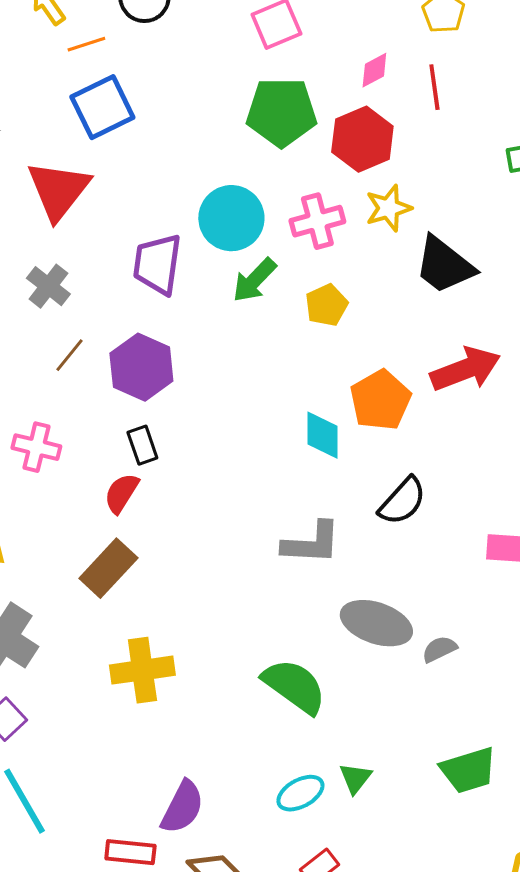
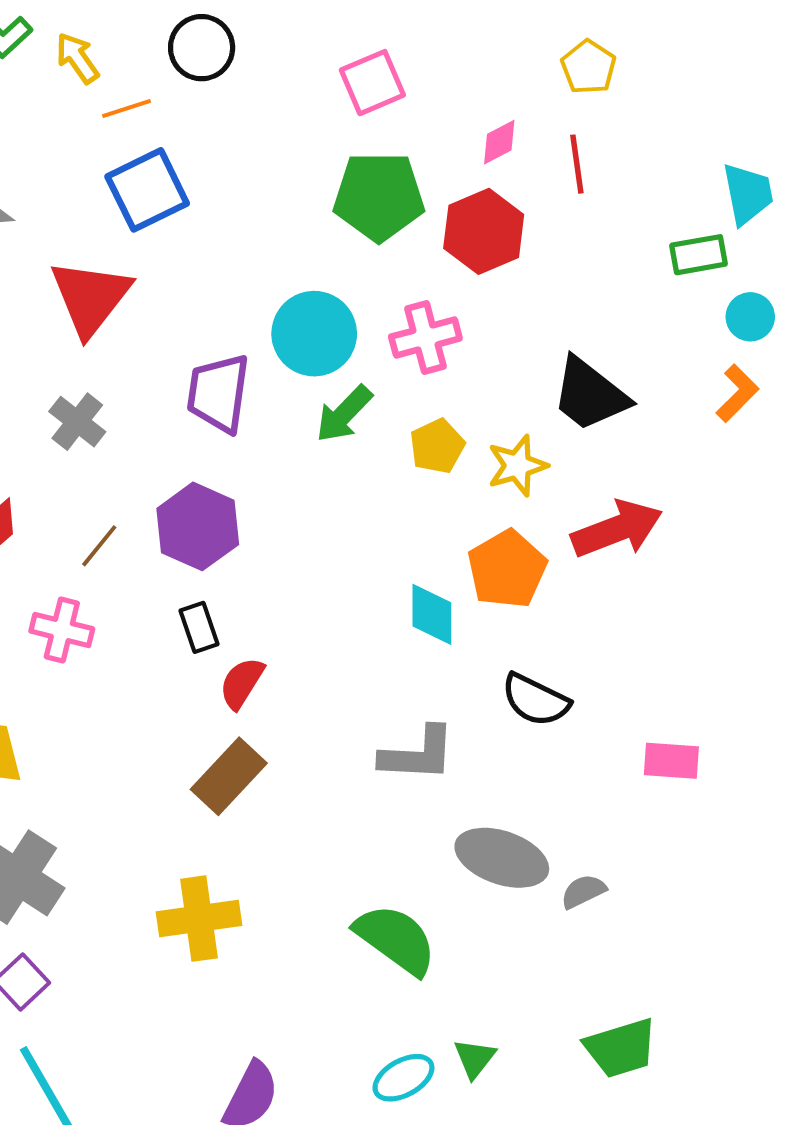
yellow star: (388, 208) -> (517, 466), moved
brown line: (69, 355) -> (99, 546), moved
red semicircle: (121, 493) -> (242, 683), moved
black semicircle: (402, 501) -> (535, 700), turned 74
brown rectangle: (108, 568) -> (229, 776), moved

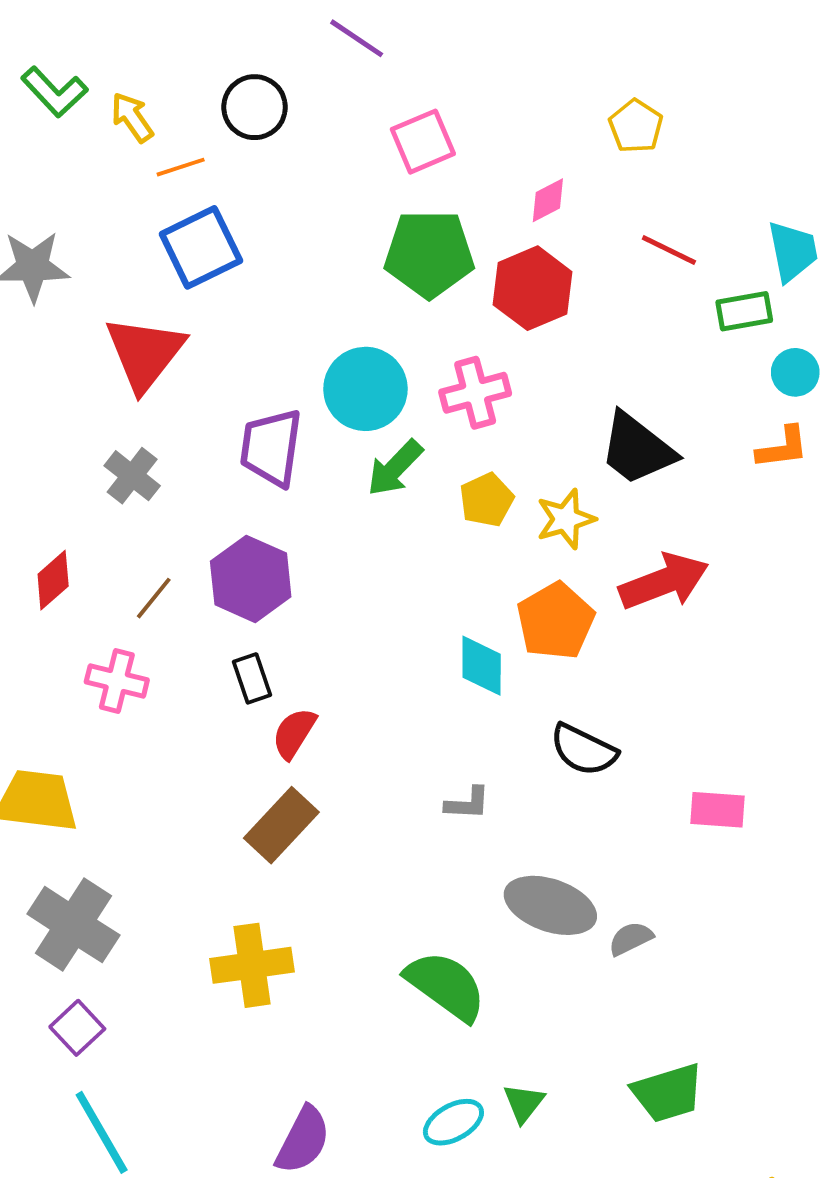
red line: (577, 164) -> (669, 250), moved, turned -56
orange L-shape: (737, 393) -> (782, 448), turned 38
gray L-shape: (418, 754) -> (468, 803), size x0.6

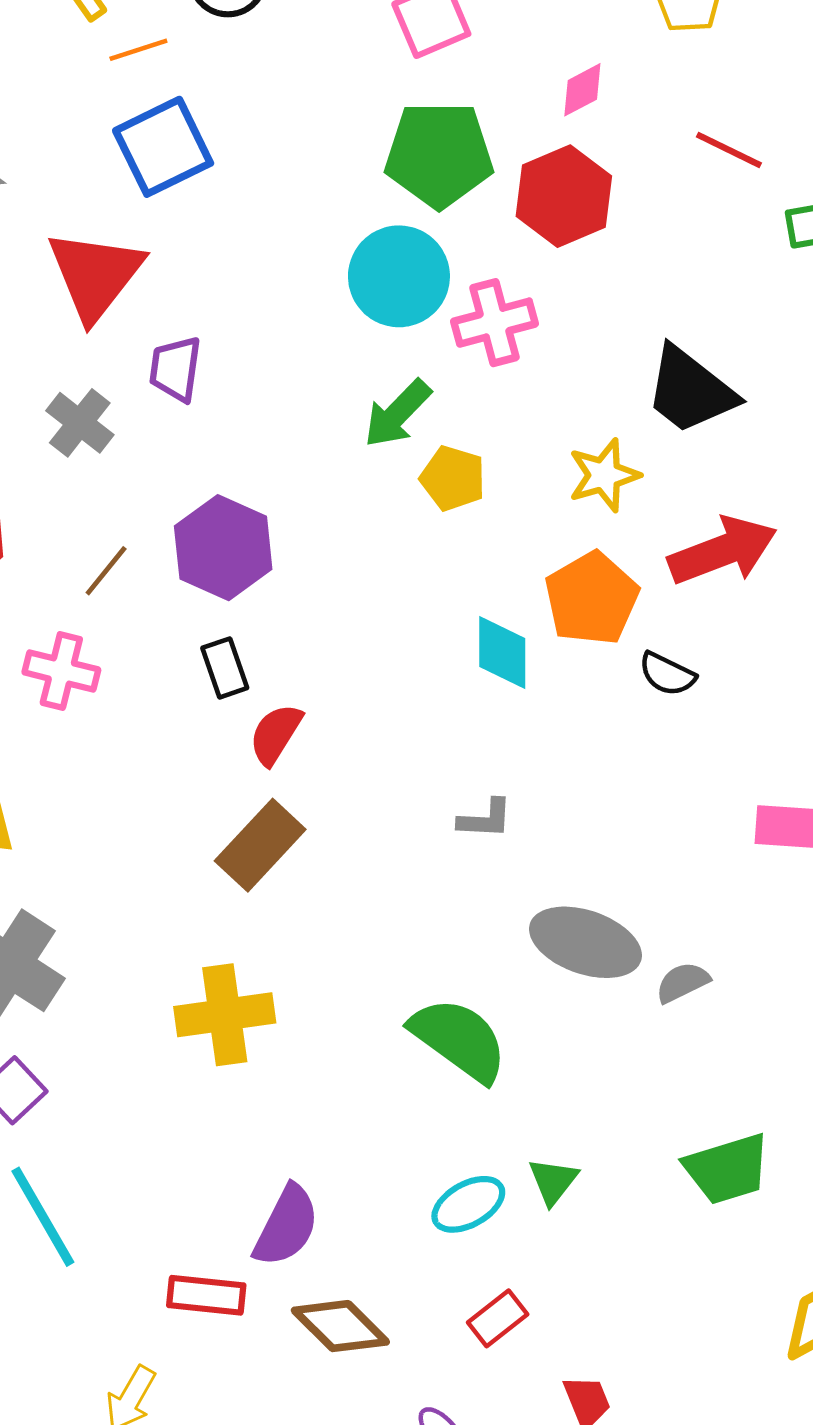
cyan circle: (365, 389) -> (399, 276), moved
purple trapezoid: (271, 448) -> (175, 369), moved, size x0.7
yellow pentagon: (487, 500) -> (453, 478), moved, turned -30
black semicircle: (584, 750) -> (667, 674), moved, size x0.7

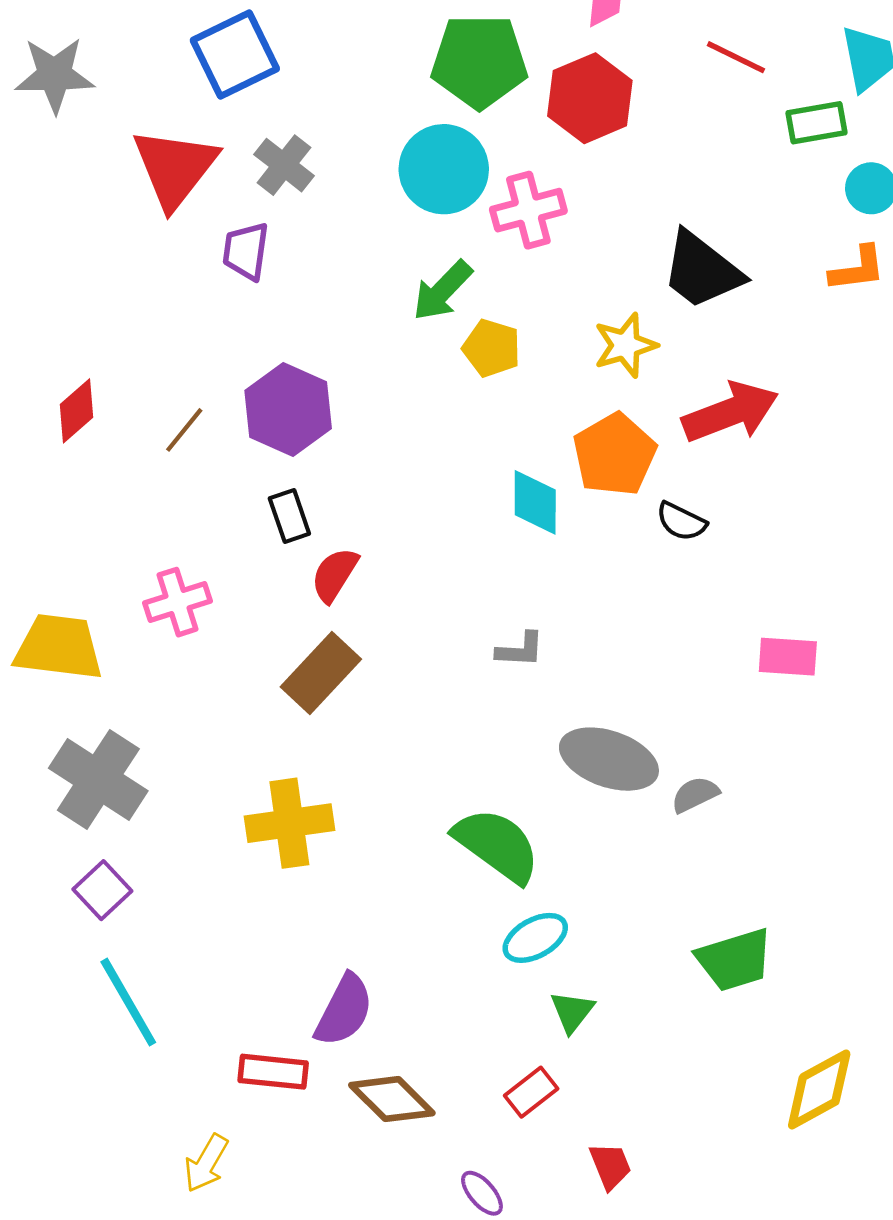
gray cross: (80, 423) -> (284, 165), moved
pink cross: (61, 671) -> (178, 602), moved, turned -32
green triangle: (553, 1181) -> (572, 1012), moved
cyan ellipse: (468, 1204) -> (535, 938), moved

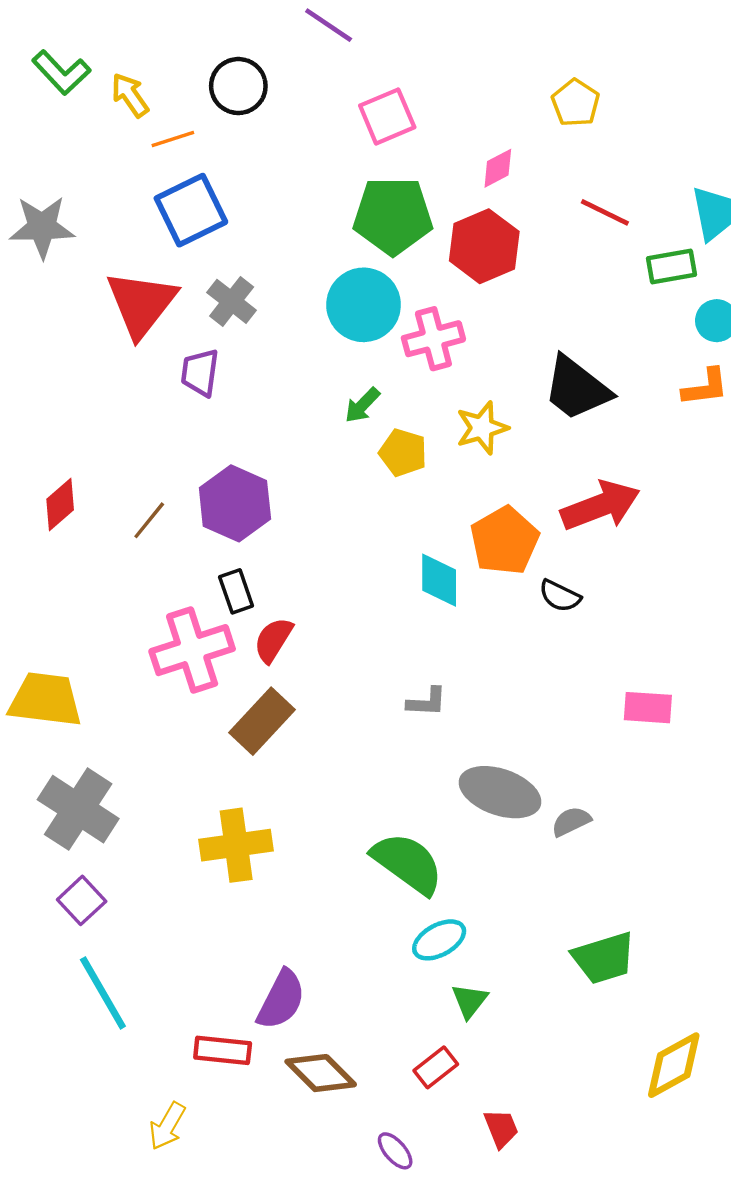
green arrow: (442, 291) -> (362, 405), size x0.7
yellow star: (625, 345) -> (482, 428), moved
pink cross: (178, 602) -> (192, 650), moved, size x1.5

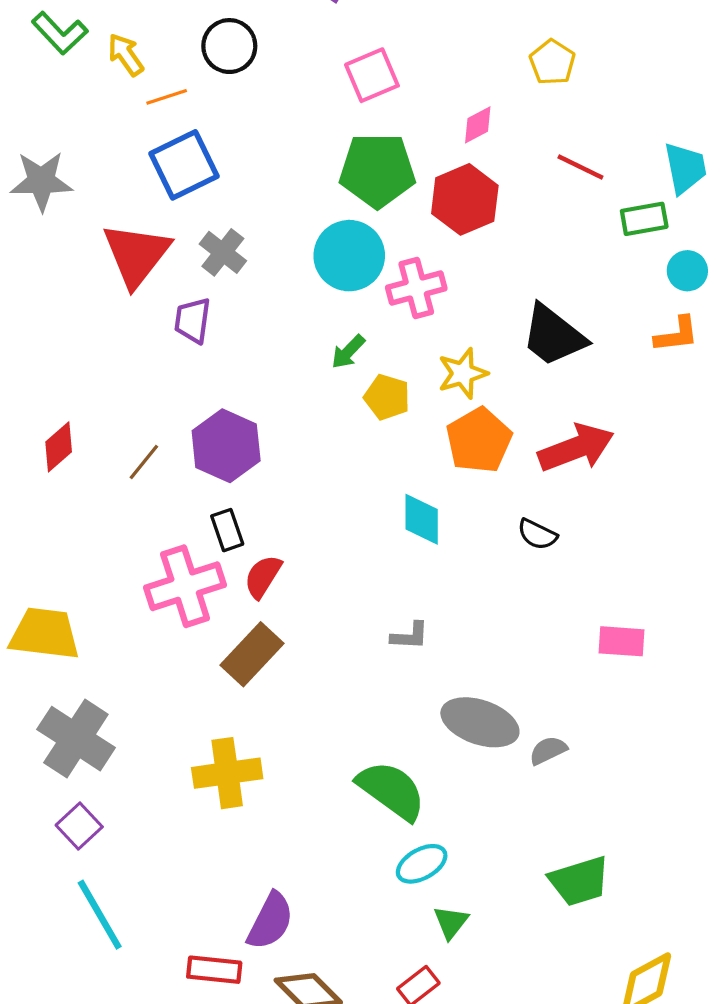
orange pentagon: (505, 541) -> (479, 440), moved

